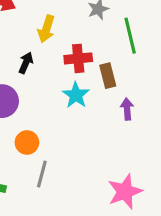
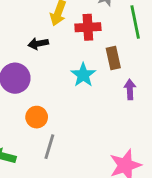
red cross: (78, 58) -> (88, 27), moved
black arrow: (26, 63) -> (38, 44), turned -126

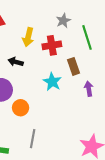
black arrow: (38, 44) -> (16, 62), turned 32
orange circle: (37, 117) -> (21, 108), moved

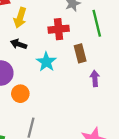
yellow arrow: (28, 37) -> (20, 18), moved
cyan star: (52, 82) -> (46, 62), moved

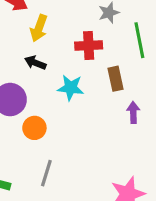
cyan star: (46, 62) -> (71, 88), turned -30

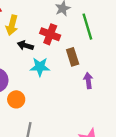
red cross: (89, 46) -> (50, 34), turned 30
black arrow: (35, 63) -> (25, 45), moved

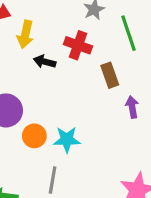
cyan star: (40, 67) -> (67, 140), moved

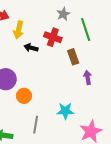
cyan star: (67, 140) -> (65, 111), moved

